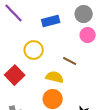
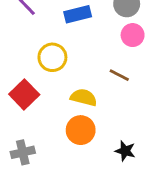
brown line: (70, 61) -> (119, 75), moved

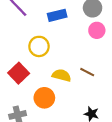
brown line: (119, 75) -> (87, 72), moved
orange circle: (81, 130) -> (44, 98), moved

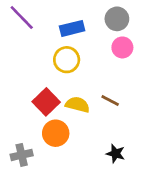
yellow circle: (39, 46) -> (67, 60), moved
red square: (19, 73) -> (46, 102), moved

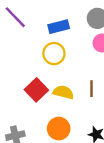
brown line: (110, 101) -> (91, 89), turned 63
orange circle: (56, 133) -> (59, 129), moved

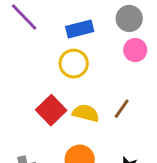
brown line: (91, 89) -> (122, 109), turned 35

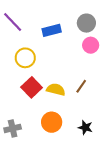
yellow circle: (74, 64) -> (25, 58), moved

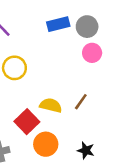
blue rectangle: (52, 30) -> (58, 24), moved
red square: (32, 87) -> (27, 122), moved

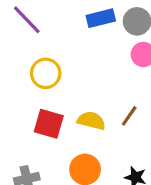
red square: (27, 122) -> (49, 124), moved, turned -30

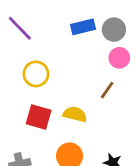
brown line: (129, 116) -> (107, 90), moved

